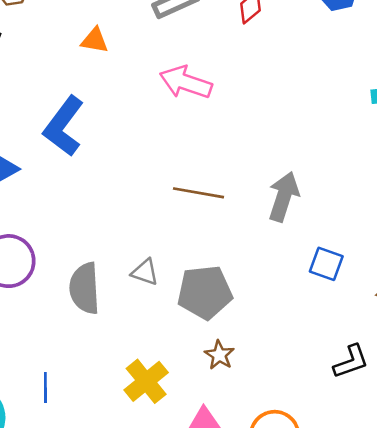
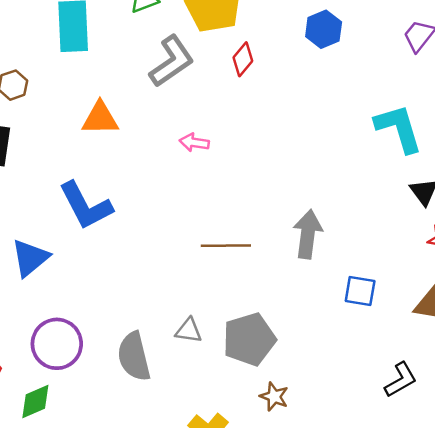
orange triangle: (95, 40) -> (100, 118), size x1.4
pink arrow: (186, 82) -> (194, 142), size x0.6
blue L-shape: (64, 126) -> (86, 206), turned -54

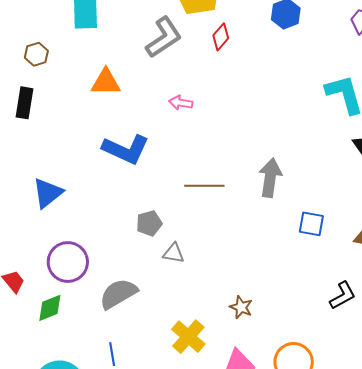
blue L-shape: (86, 206) -> (126, 149), moved, turned -39
gray pentagon: (249, 339) -> (149, 223), moved, size x0.6
gray semicircle: (134, 357) -> (118, 294), moved, turned 72

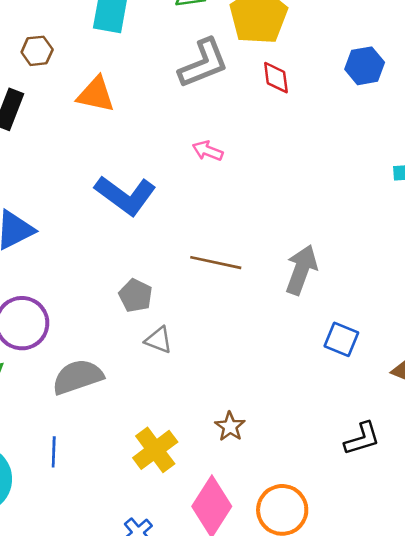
red diamond: (221, 37) -> (276, 78), turned -60
orange triangle: (106, 82) -> (96, 95), moved
gray pentagon: (149, 223) -> (136, 296), turned 30

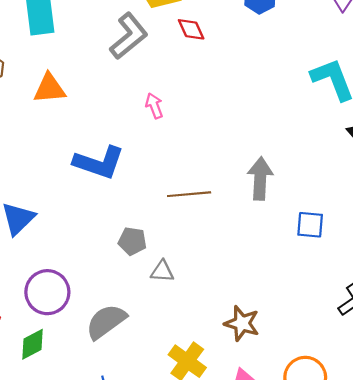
pink arrow: (208, 151) -> (154, 106), turned 65
brown star: (230, 427) -> (242, 323), size x1.4

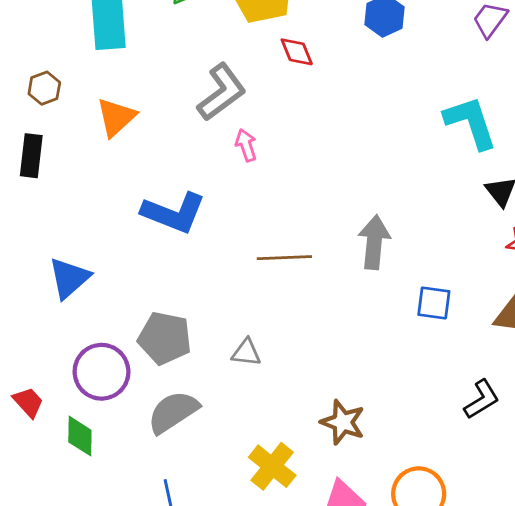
gray L-shape: (129, 36) -> (222, 92), moved
orange triangle: (49, 88) -> (116, 117), turned -40
gray pentagon: (132, 241) -> (165, 338), moved, size x1.5
green diamond: (33, 344) -> (80, 436), turned -64

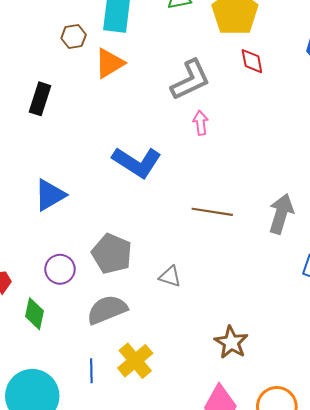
brown hexagon: (44, 88) -> (74, 36), moved
orange triangle: (116, 117) -> (110, 63), moved
purple circle: (101, 372) -> (60, 269), size x0.7
yellow cross: (272, 466) -> (135, 361), moved

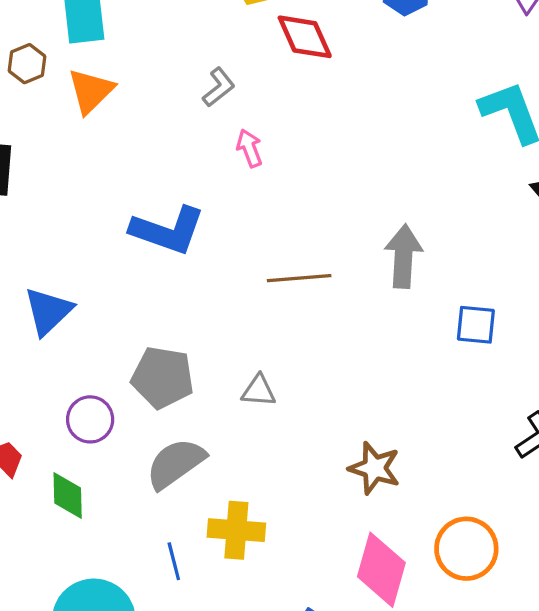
red diamond: (252, 61) -> (305, 37), size x1.4
gray L-shape: (190, 80) -> (219, 87), size x0.6
yellow cross: (135, 361) -> (236, 530), turned -32

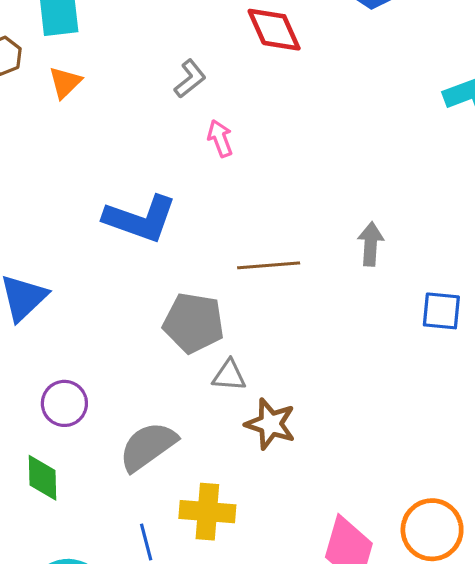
orange triangle: (91, 91) -> (65, 83), size x0.7
gray arrow: (403, 256) -> (371, 244), size x0.7
gray pentagon: (163, 377) -> (194, 323), moved
brown star: (374, 468) -> (270, 424), moved

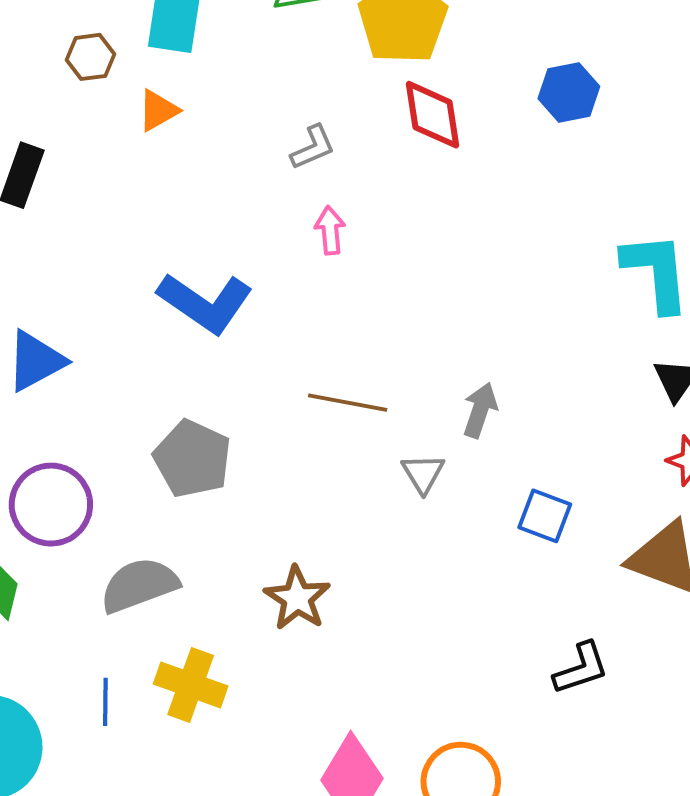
gray pentagon: (194, 323) -> (192, 459), moved
gray triangle: (229, 375) -> (423, 473), moved, turned 39
purple circle: (64, 403) -> (51, 505), size x1.4

